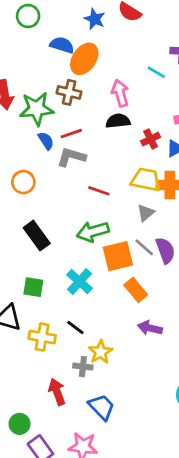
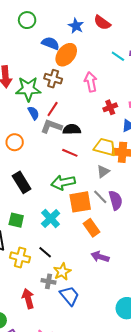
cyan line: (156, 72) -> (118, 56), moved
black semicircle: (118, 121) -> (72, 129), moved
red line: (71, 134) -> (53, 109), turned -42
red cross: (151, 139) -> (110, 107), moved
blue trapezoid: (102, 407) -> (69, 296), moved

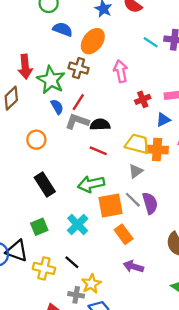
blue semicircle: (50, 43) -> (63, 29), moved
green star: (28, 89) -> (51, 80), turned 30
green square: (16, 220) -> (39, 227), turned -35

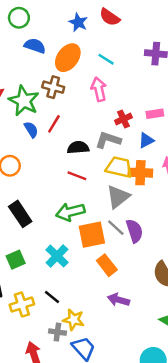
cyan line: (151, 42) -> (106, 59), moved
gray L-shape: (77, 121) -> (108, 140), moved
gray triangle: (136, 171) -> (118, 197), size x1.5
yellow cross: (44, 268) -> (22, 305), turned -30
yellow star: (91, 284) -> (74, 320), turned -30

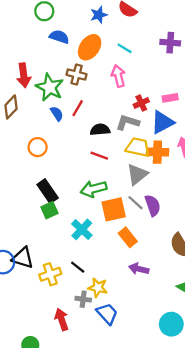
blue star: (78, 22) -> (99, 15), turned 30
blue triangle: (146, 140) -> (162, 122), size x1.6
green square: (16, 260) -> (49, 210), moved

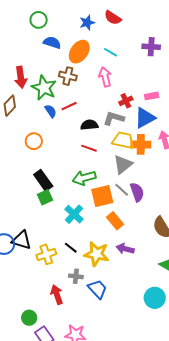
red line: (78, 108) -> (69, 106), turned 35
yellow star: (98, 288) -> (97, 254), moved, size x1.4

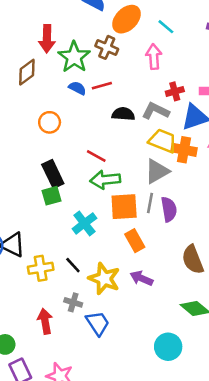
blue semicircle: (51, 111) -> (77, 88), turned -40
red line: (89, 148) -> (96, 156), moved
gray line: (122, 190) -> (150, 203), turned 49

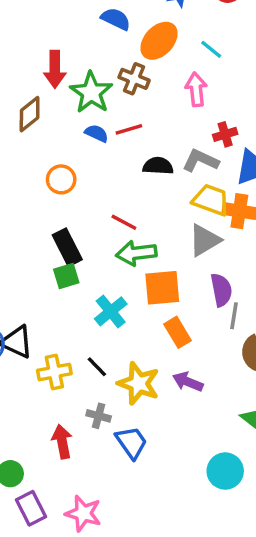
gray line: (150, 203) -> (234, 316), moved

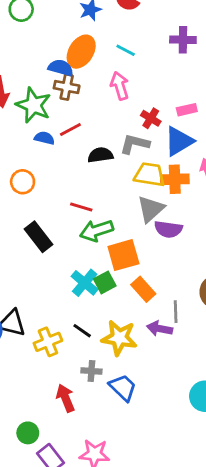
blue semicircle: (116, 19) -> (61, 68), moved
red cross: (225, 134) -> (151, 118), turned -30
green square: (66, 276) -> (105, 282), moved
purple semicircle: (221, 290) -> (168, 229), moved, turned 120
gray line: (234, 316) -> (176, 312), moved

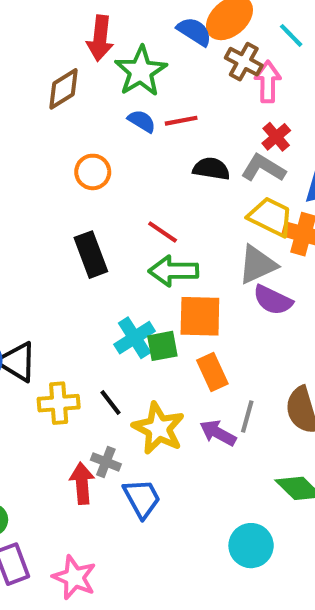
brown cross: (67, 87) -> (244, 62), moved
red cross: (151, 118) -> (276, 137), moved
red arrow: (65, 398) -> (82, 483), moved

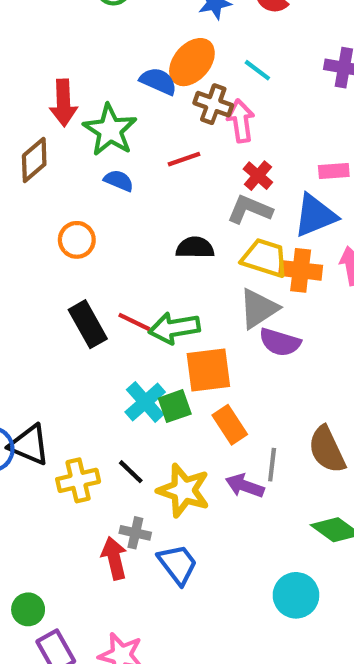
red line: (181, 121) -> (184, 159), moved
black semicircle: (211, 169) -> (195, 248), moved
red line: (163, 232) -> (134, 322), moved

